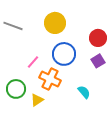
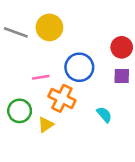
yellow circle: (55, 23) -> (49, 27), moved
purple square: (98, 61) -> (122, 76), turned 32
pink line: (33, 62) -> (41, 77), turned 40

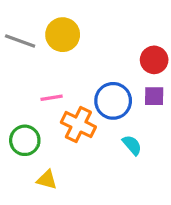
blue circle: (79, 67) -> (113, 101), moved
yellow triangle: (46, 125) -> (47, 180), moved, turned 49

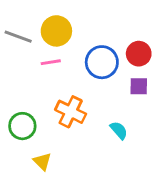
pink line: (52, 98) -> (51, 62), moved
blue circle: (113, 101) -> (102, 62), moved
yellow triangle: (47, 180) -> (42, 161), turned 30

